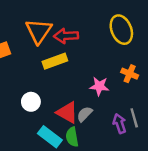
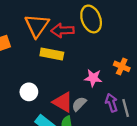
yellow ellipse: (121, 30) -> (91, 19), moved
yellow rectangle: (55, 61) -> (52, 54), turned 30
purple arrow: (120, 124) -> (111, 103), moved

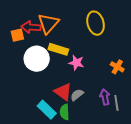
red arrow: (63, 30) -> (31, 27), moved
pink star: (93, 78) -> (76, 63), moved
white circle: (29, 92) -> (37, 59), moved, size x1.6

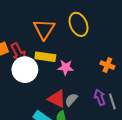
orange triangle: (48, 23) -> (44, 29), moved
red arrow: (31, 27) -> (18, 53), moved, turned -114

